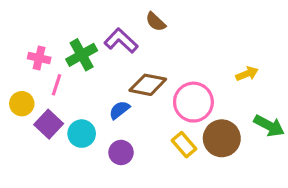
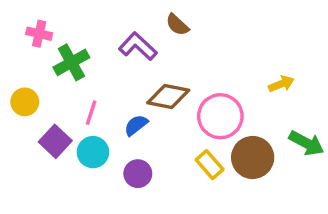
green cross: (82, 55) -> (71, 62), moved
pink cross: (39, 58) -> (39, 34), moved
pink line: (56, 85) -> (91, 113), moved
yellow circle: (22, 104) -> (25, 102), moved

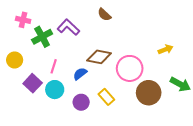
purple L-shape: (138, 46) -> (68, 27), moved
yellow rectangle: (210, 165) -> (106, 97), moved

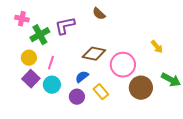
purple L-shape: (68, 27) -> (65, 26), turned -55
yellow arrow: (166, 49) -> (157, 47), turned 72
yellow circle: (15, 60) -> (29, 58), moved
blue semicircle: (80, 74) -> (82, 77), moved

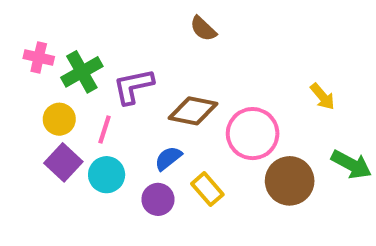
pink cross: (22, 19) -> (39, 57), moved
purple L-shape: (65, 26) -> (133, 86), moved

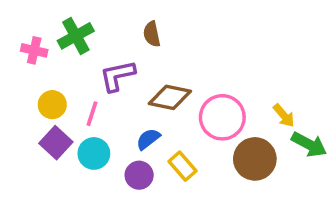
brown semicircle: (203, 29) -> (152, 34), moved, turned 35
green cross: (82, 72) -> (76, 36), moved
yellow arrow: (323, 97) -> (284, 115), moved

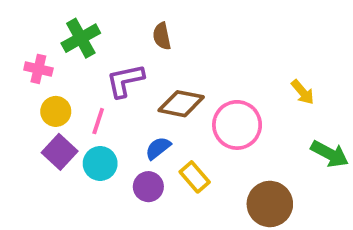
pink cross: (34, 50) -> (38, 69), moved
yellow arrow: (284, 115) -> (303, 92), moved
brown circle: (255, 159) -> (270, 204), moved

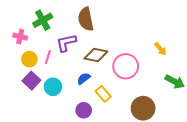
brown semicircle: (162, 36) -> (86, 19), size x1.6
pink line: (98, 121) -> (48, 57), moved
purple circle: (148, 187) -> (84, 110), moved

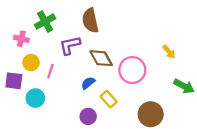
brown diamond: (96, 55) -> (101, 58), turned 50
pink line: (48, 57) -> (50, 71), moved
purple square: (31, 81) -> (14, 81), moved, turned -36
cyan circle: (53, 87) -> (35, 98), moved

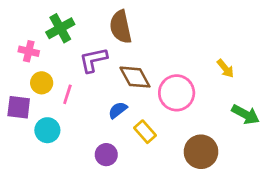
purple circle: (88, 116) -> (106, 155), moved

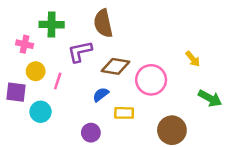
green cross: (60, 28) -> (52, 25), turned 30
brown diamond: (135, 77) -> (115, 66), turned -52
yellow rectangle: (145, 132) -> (124, 113), turned -48

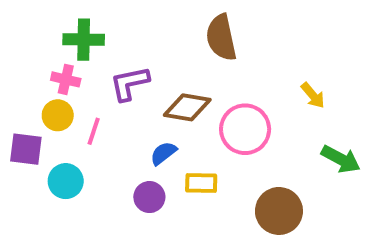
brown semicircle: (103, 23) -> (221, 38), moved
pink cross: (25, 44) -> (66, 79), moved
purple circle: (91, 133) -> (149, 197), moved

